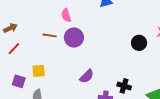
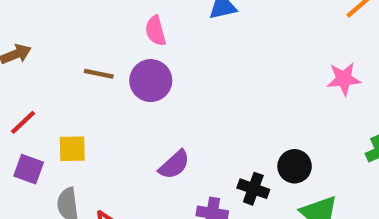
pink semicircle: (66, 15) -> (156, 31), moved
black circle: (139, 43) -> (295, 166), moved
red line: (14, 49) -> (23, 122), moved

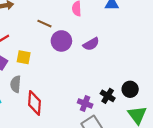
purple circle: (151, 81) -> (61, 41), moved
purple semicircle: (174, 165) -> (91, 44), moved

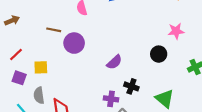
purple semicircle: (91, 44) -> (114, 62), moved
black circle: (130, 89) -> (159, 54), moved

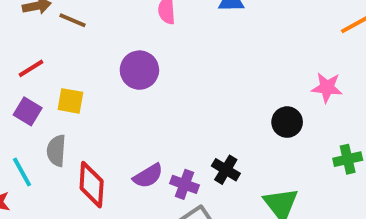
brown line: (54, 30) -> (73, 20), moved
purple semicircle: (114, 62) -> (148, 176), moved

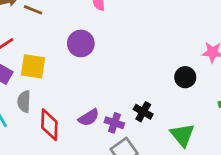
yellow square: (70, 101) -> (33, 66), size x1.4

